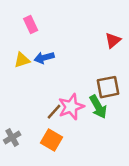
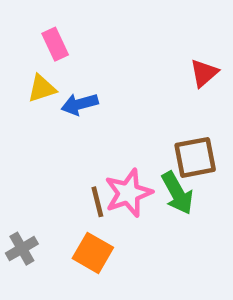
yellow triangle: (22, 60) -> (42, 89), moved
brown line: (54, 112) -> (97, 202), turned -56

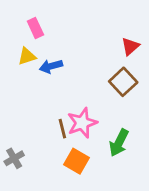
brown square: (195, 157) -> (123, 82), moved, turned -32
green arrow: (177, 193) -> (119, 143), moved, turned 56
orange square: (93, 253) -> (76, 161), moved

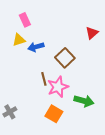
brown square: (123, 82) -> (65, 58), moved
brown line: (62, 129) -> (44, 79), moved
green arrow: (119, 143) -> (84, 101), turned -102

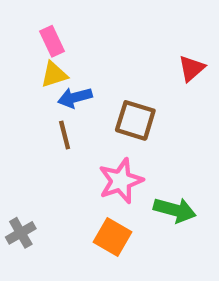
yellow triangle: (19, 40) -> (54, 75), moved
brown square: (65, 58) -> (135, 120), turned -30
brown line: (44, 79) -> (65, 135), moved

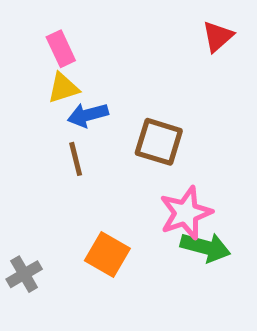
red triangle: (192, 68) -> (218, 36), moved
pink star: (121, 181) -> (186, 213), moved
orange square: (112, 237) -> (107, 255), moved

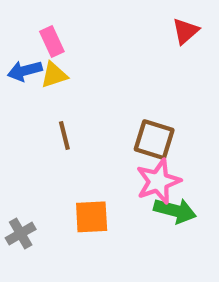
blue arrow: (88, 115) -> (25, 71), moved
brown square: (159, 142) -> (154, 140), moved
orange square: (107, 255) -> (92, 217), turned -33

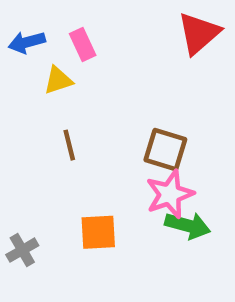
red triangle: (185, 31) -> (199, 33), size x1.5
pink rectangle: (52, 42) -> (83, 44), moved
blue arrow: (25, 71) -> (27, 42), moved

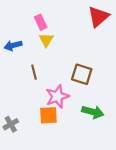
blue arrow: (27, 42) -> (13, 45), moved
yellow triangle: (58, 80) -> (46, 40), moved, turned -40
pink star: (170, 194) -> (57, 96), moved

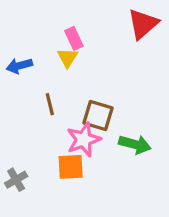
pink rectangle: (41, 22) -> (74, 38), moved
brown square: (82, 74) -> (98, 115), moved
green arrow: (93, 112) -> (135, 144), moved

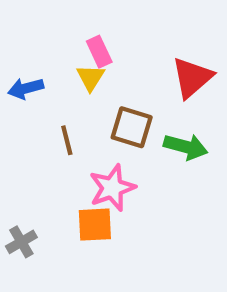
red triangle: (143, 24) -> (192, 78), moved
brown square: (98, 115) -> (132, 127), moved
green arrow: (135, 144) -> (186, 147), moved

